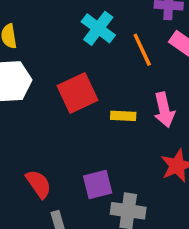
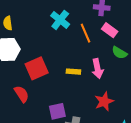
red square: (77, 93) -> (37, 68), moved
red semicircle: (39, 184) -> (22, 94), moved

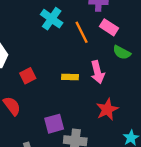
red square: (37, 68) -> (28, 76), size x0.6

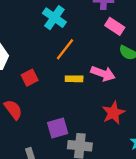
orange line: (82, 32) -> (65, 49), moved, turned 65
pink arrow: (97, 72) -> (103, 74), turned -55

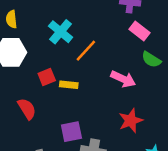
cyan cross: (54, 18) -> (61, 32), moved
yellow rectangle: (74, 79) -> (69, 85), moved

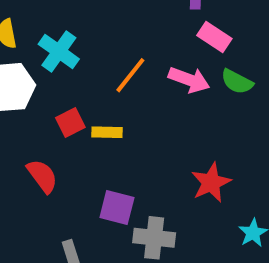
cyan cross: (61, 32) -> (59, 52), moved
pink arrow: (123, 79) -> (189, 80), moved
purple square: (71, 132) -> (117, 207), turned 30

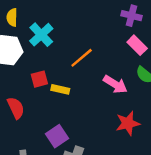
pink arrow: (189, 80) -> (115, 84), moved
red star: (211, 183) -> (128, 123), moved
purple square: (117, 207) -> (57, 136), turned 30

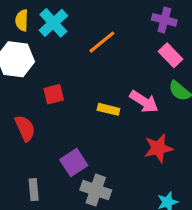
cyan cross: (41, 35) -> (53, 23), moved
orange line: (82, 58) -> (102, 42), moved
yellow rectangle: (60, 89) -> (108, 109), moved

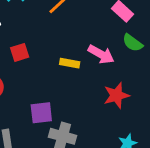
purple square: (74, 163) -> (41, 113), turned 30

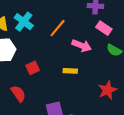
pink arrow: (101, 54) -> (82, 46), moved

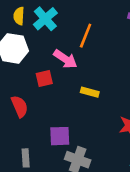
orange line: (58, 28) -> (86, 36), turned -30
pink arrow: (82, 46) -> (65, 59), moved

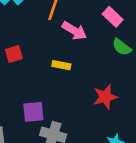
pink arrow: (65, 59) -> (74, 31), moved

